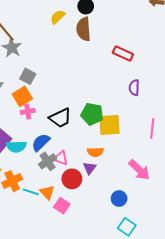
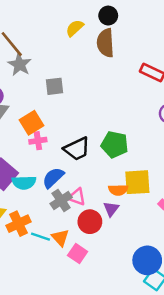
gray square: (28, 76) -> (55, 86), moved, turned -35
yellow square: (110, 125) -> (137, 182), moved
blue circle: (119, 199) -> (147, 260), moved, size x1.5

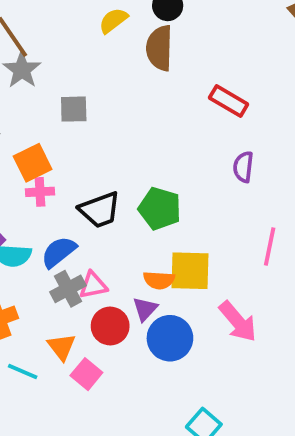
pink triangle: (77, 197) -> (93, 285), turned -36
cyan line: (41, 237) -> (23, 371), moved
blue circle: (147, 260) -> (170, 338), moved

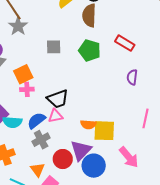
gray square: (74, 109) -> (54, 47), moved
green pentagon: (160, 209) -> (90, 50), moved
orange semicircle: (159, 280) -> (88, 124), moved
pink triangle: (93, 285) -> (55, 116), moved
purple triangle: (145, 309) -> (81, 150), size x1.6

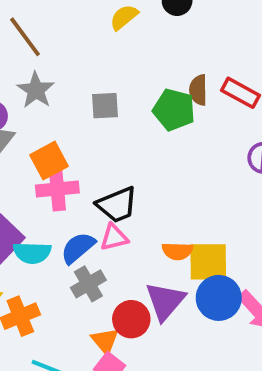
brown semicircle: (89, 15) -> (198, 90), moved, size x0.7
gray star: (18, 26) -> (36, 90), moved
pink cross: (27, 89) -> (57, 189), size x1.5
blue circle: (94, 166) -> (219, 298), moved
orange triangle: (38, 170) -> (105, 341), moved

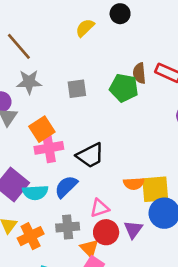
gray star: (36, 90) -> (29, 82), turned -30
pink triangle: (114, 237) -> (100, 208), moved
gray cross: (88, 284) -> (68, 227), moved, turned 30
purple triangle: (165, 301) -> (133, 229), moved, size x0.7

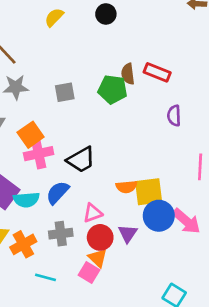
yellow semicircle: (85, 28) -> (54, 17), moved
orange triangle: (89, 248) -> (98, 258), moved

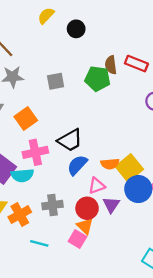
black circle: (106, 14) -> (76, 29), moved
pink cross: (39, 154) -> (35, 152), moved
yellow square: (149, 192) -> (129, 168), turned -32
blue semicircle: (58, 193) -> (77, 165), moved
pink triangle: (93, 213) -> (97, 186), moved

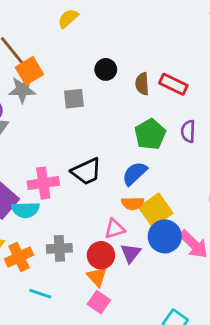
black circle: (76, 29) -> (106, 69), moved
green pentagon: (97, 79) -> (150, 134), moved, turned 30
orange square: (26, 118) -> (29, 71), moved
blue semicircle: (77, 165) -> (135, 174), moved
pink square: (77, 239) -> (99, 302), moved

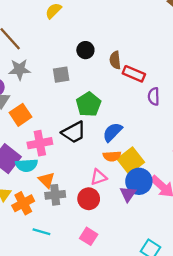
orange square: (29, 71) -> (20, 115), moved
red rectangle: (173, 84) -> (134, 74), moved
green pentagon: (150, 134) -> (89, 104), moved
purple triangle: (131, 253) -> (128, 194), moved
orange triangle: (97, 277) -> (47, 180), moved

